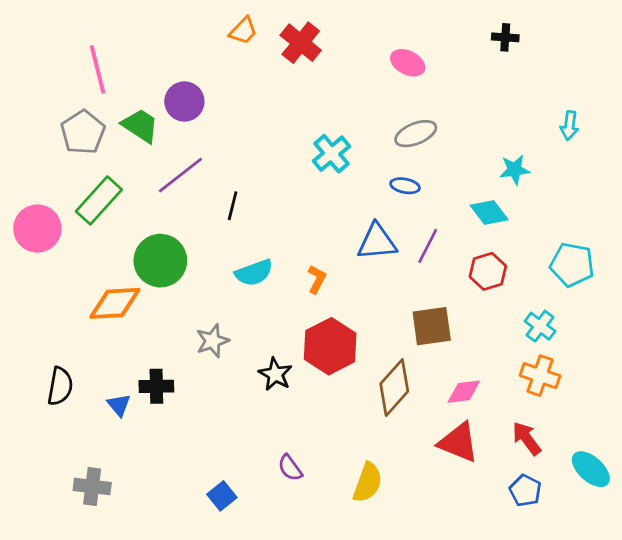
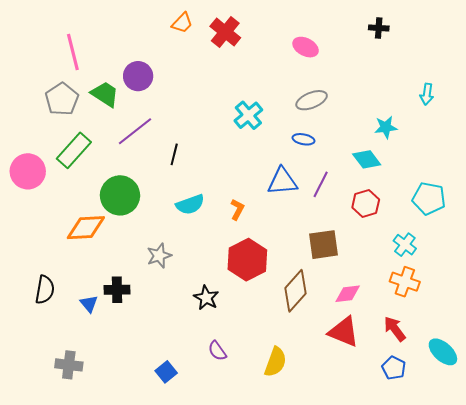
black star: (275, 374) -> (206, 298), moved

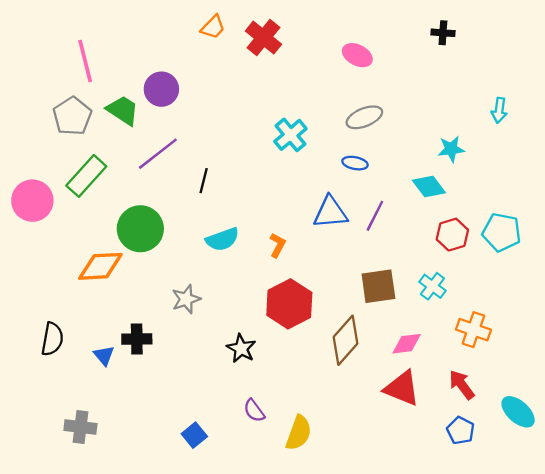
red hexagon: (366, 203) -> (452, 235), moved
cyan cross: (405, 245) -> (432, 286), moved
yellow semicircle: (275, 362) -> (299, 433), moved

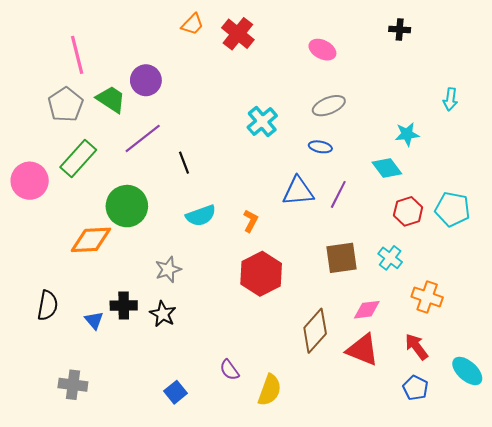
black line: (204, 181) -> (184, 163), turned -35
brown diamond: (346, 340) -> (315, 331), moved
black star: (241, 348) -> (163, 314), moved

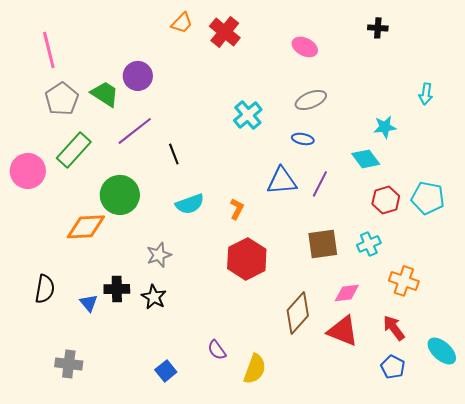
pink line: (77, 55) -> (49, 50), moved
cyan cross: (390, 258) -> (369, 244), turned 30

